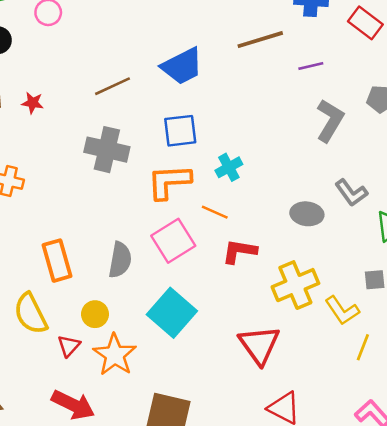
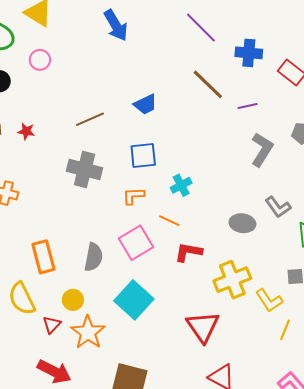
brown line: (260, 40) -> (208, 84), turned 60
blue trapezoid: (182, 66) -> (145, 104), size x0.7
orange L-shape: (169, 182) -> (133, 196), size x0.6

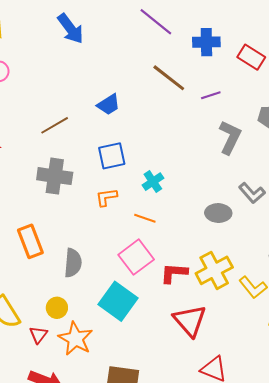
pink square: (136, 243) -> (136, 257), moved
red L-shape: (188, 252) -> (174, 273), moved
orange rectangle: (43, 257) -> (30, 241), moved

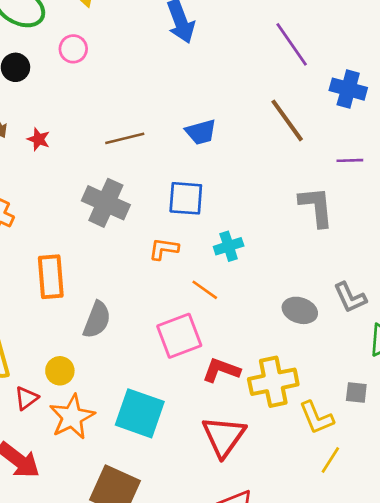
purple line: (211, 95) -> (350, 160), moved
gray L-shape: (230, 137) -> (316, 207), moved, turned -48
cyan square: (118, 301) -> (140, 413), moved, turned -33

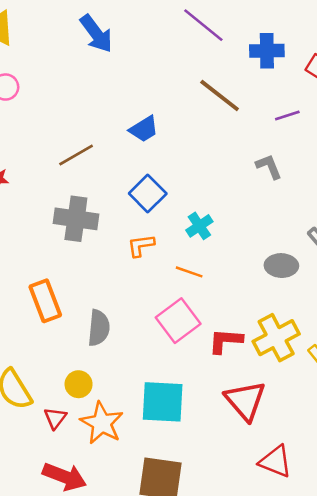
blue square: (186, 198) -> (148, 194), turned -33
gray L-shape: (316, 207) -> (269, 167), size x0.7

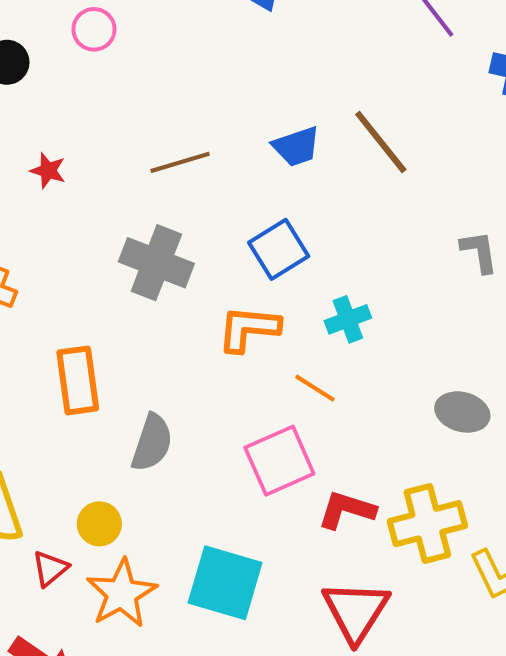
brown line: (220, 96) -> (381, 142), moved
orange L-shape: (141, 245) -> (249, 329), size x1.4

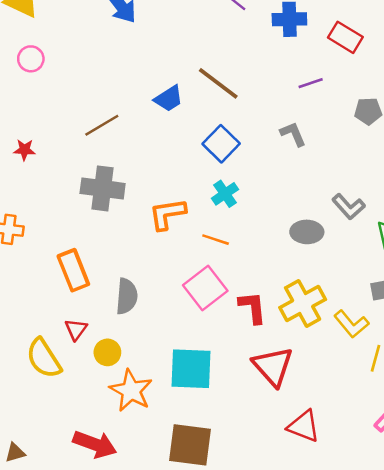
blue square: (279, 249) -> (221, 144), moved
red L-shape: (347, 510) -> (253, 307), turned 81
red triangle: (50, 568) -> (76, 329), moved

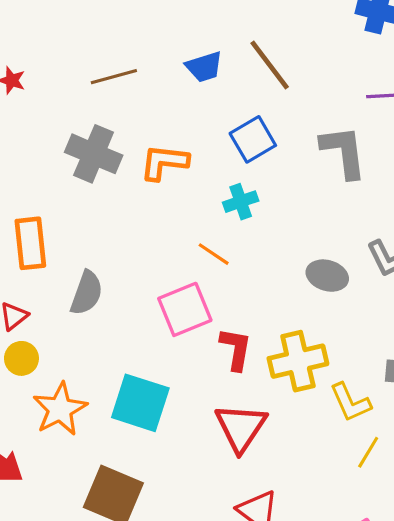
gray L-shape: (293, 134) -> (344, 152), size x1.6
orange L-shape: (167, 214) -> (164, 162), moved
yellow circle: (107, 352) -> (21, 358), moved

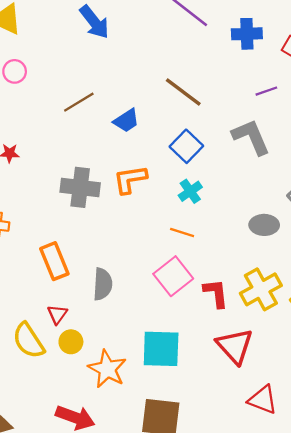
blue trapezoid: (204, 67) -> (126, 121), moved
brown line: (114, 77) -> (79, 102), moved

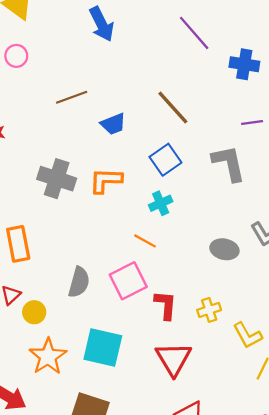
gray semicircle: (103, 284) -> (79, 282), moved
yellow cross: (261, 289) -> (209, 310), size x0.6
yellow circle: (71, 342) -> (34, 312), moved

